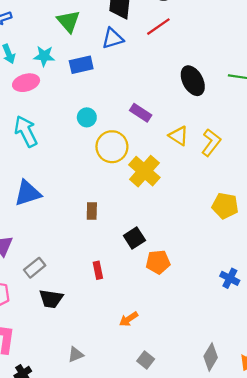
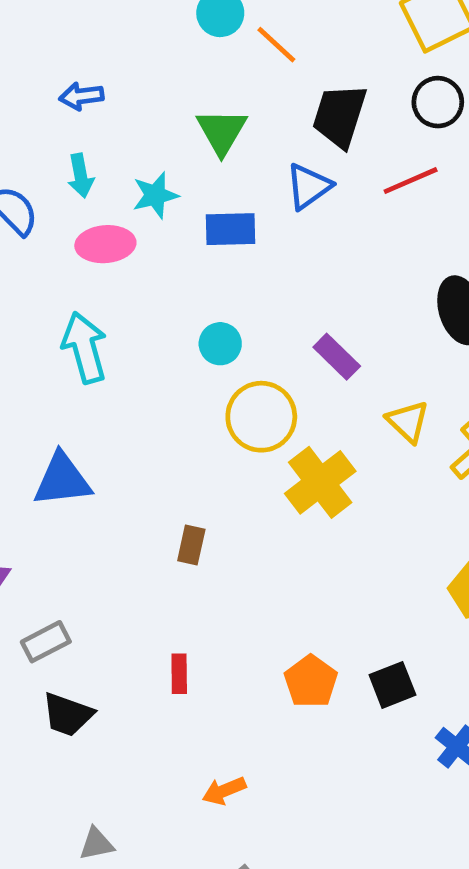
blue triangle: (113, 38) -> (308, 186), turned -30
cyan star: (44, 56) -> (155, 195), turned -30
black square: (134, 238) -> (392, 685), moved
orange pentagon: (158, 262) -> (311, 681), turned 30

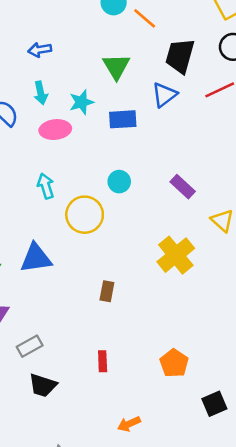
cyan arrow: (85, 348) -> (46, 186), size x0.7
yellow circle: (261, 417) -> (85, 215), moved
black square: (392, 685) -> (214, 404), moved

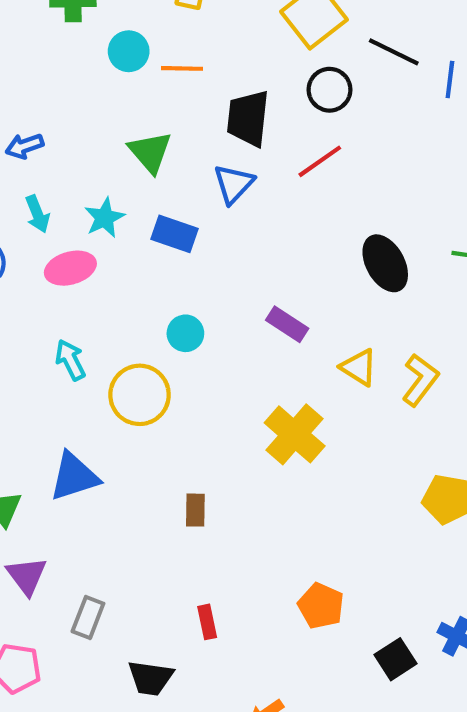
orange line: (145, 18) -> (182, 68), turned -30
blue rectangle: (123, 119) -> (174, 234), turned 32
gray rectangle: (30, 346) -> (88, 618), turned -30
black trapezoid: (43, 385) -> (150, 678), moved

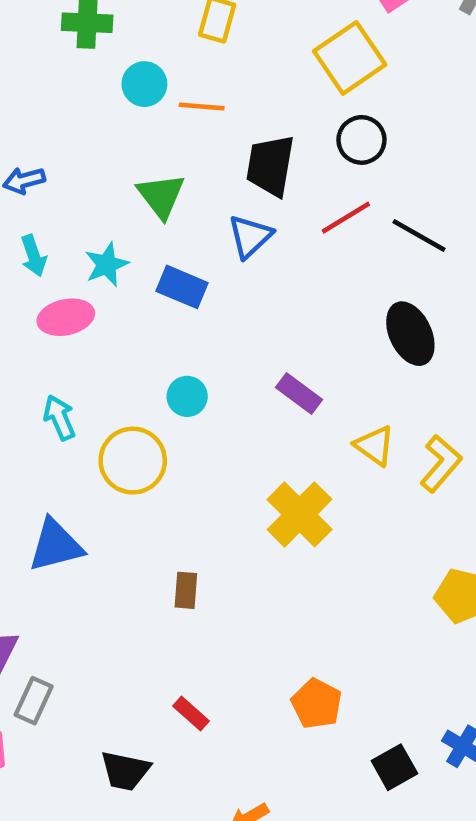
black line: (394, 52) -> (419, 235), moved
gray rectangle: (88, 618) -> (34, 701), moved
red rectangle: (207, 622) -> (191, 713), turned -40

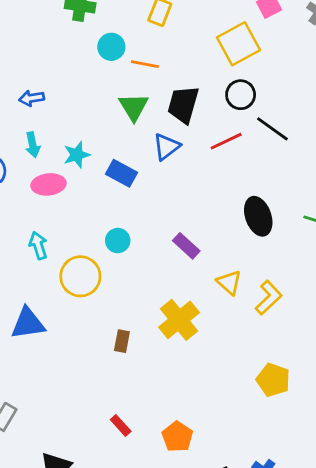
green triangle: (161, 196) -> (134, 107), moved
black line: (419, 235) -> (272, 129), moved
brown rectangle: (186, 590) -> (122, 341), moved
red rectangle: (191, 713) -> (121, 425), moved

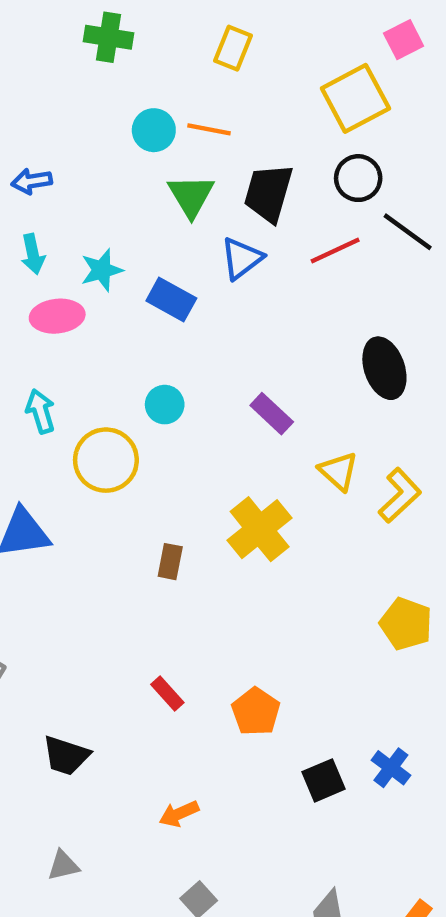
cyan circle: (111, 47) -> (154, 130), moved

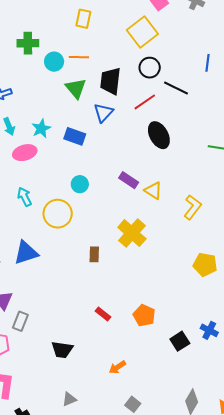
green cross: (109, 37) -> (28, 43), moved
black ellipse: (384, 368) -> (159, 135), moved
yellow triangle: (338, 471) -> (153, 191), moved

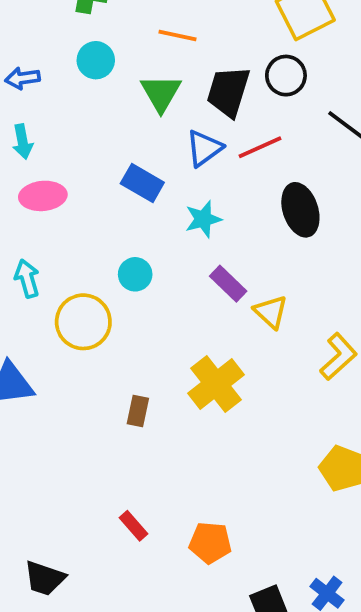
cyan circle: (54, 62) -> (96, 60), moved
black circle: (150, 68) -> (286, 76), moved
red line: (145, 102) -> (260, 147), moved
cyan star: (41, 129) -> (203, 219), moved
orange pentagon: (144, 315) -> (210, 543), turned -30

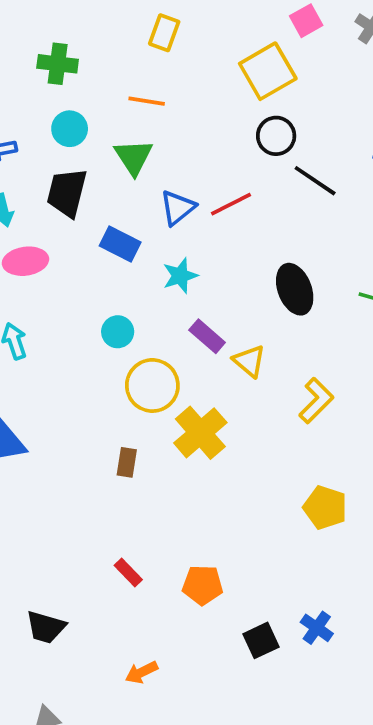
black circle: (286, 76) -> (276, 136), moved
black trapezoid: (228, 92) -> (67, 193), moved
black ellipse: (300, 210) -> (295, 289), moved
yellow circle: (83, 322) -> (152, 385), moved

